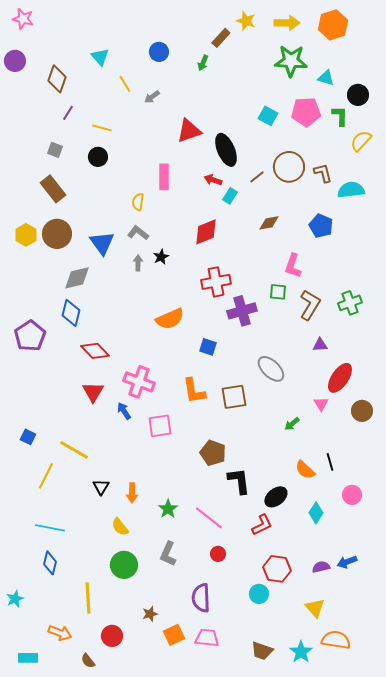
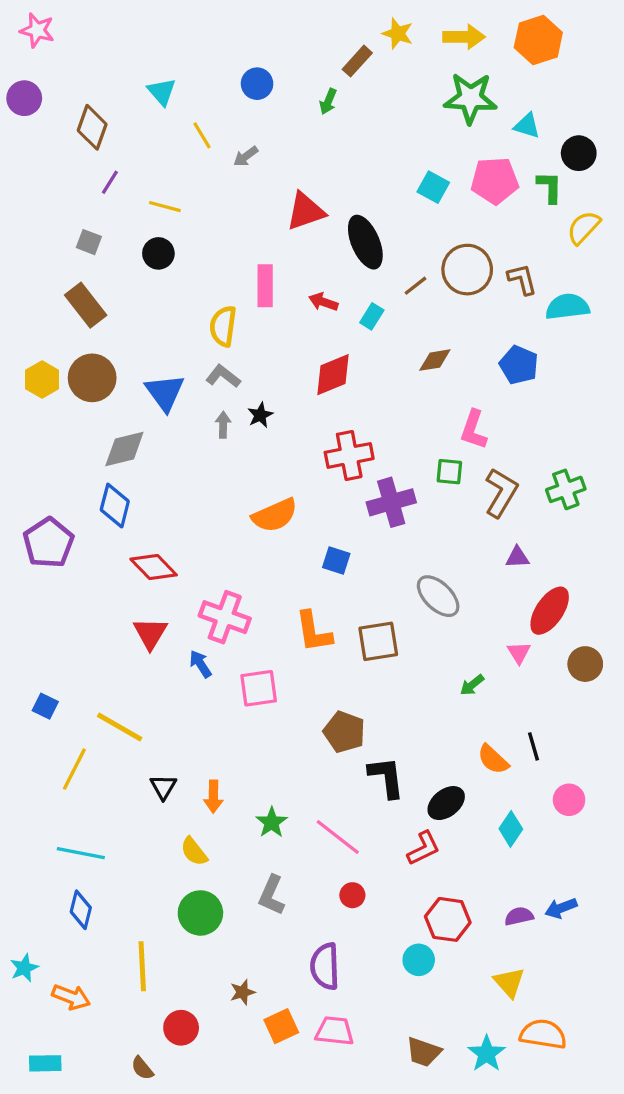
red arrow: (213, 180) -> (323, 302), moved
yellow semicircle: (138, 202) -> (223, 326), size x1.4
orange arrow: (60, 633) -> (71, 997), moved

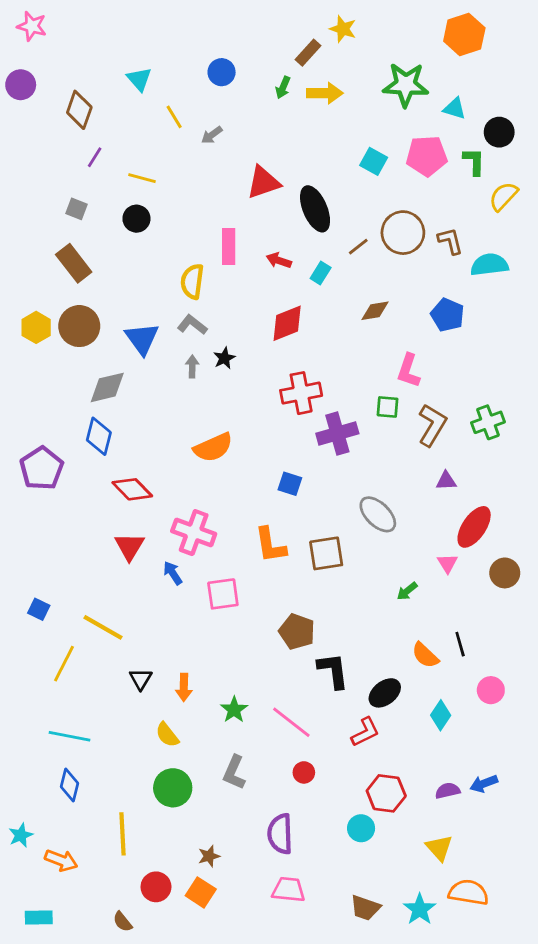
yellow arrow: (464, 37) -> (325, 93), moved
orange semicircle: (275, 515) -> (213, 447), moved
orange square: (281, 1026) -> (201, 892), moved, turned -32

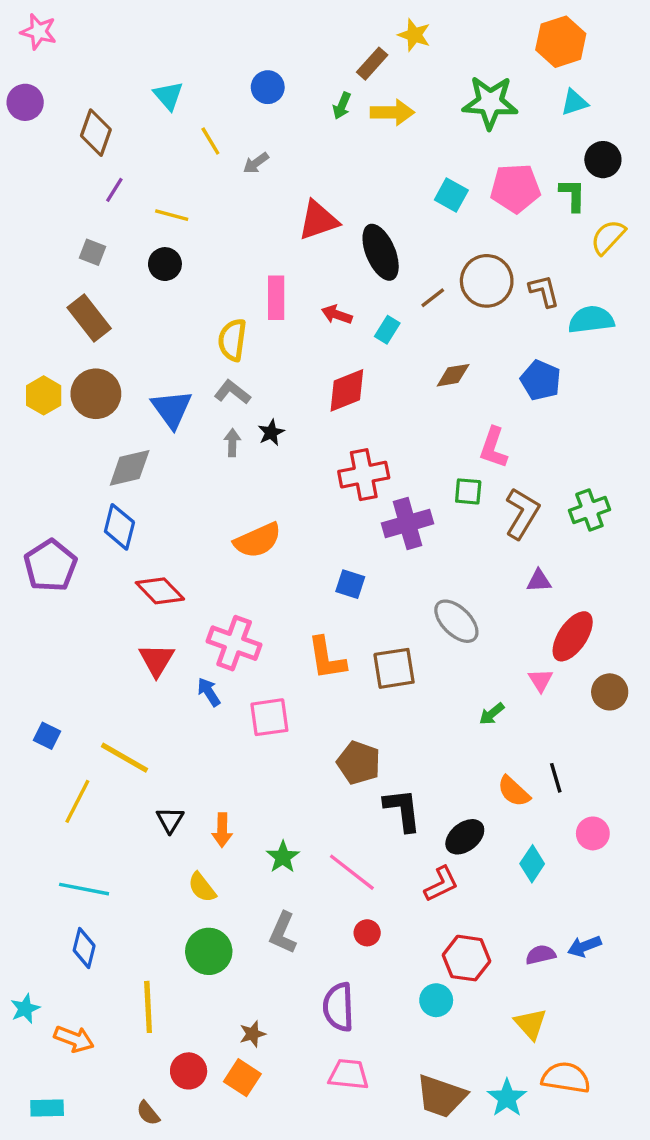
cyan triangle: (455, 108) -> (574, 102), moved, turned -35
brown trapezoid: (365, 908) -> (441, 1096), size x1.4

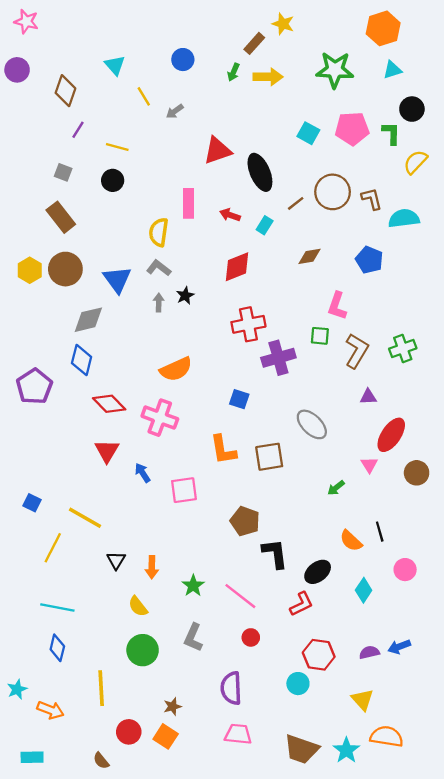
pink cross: (234, 643) -> (160, 418), moved

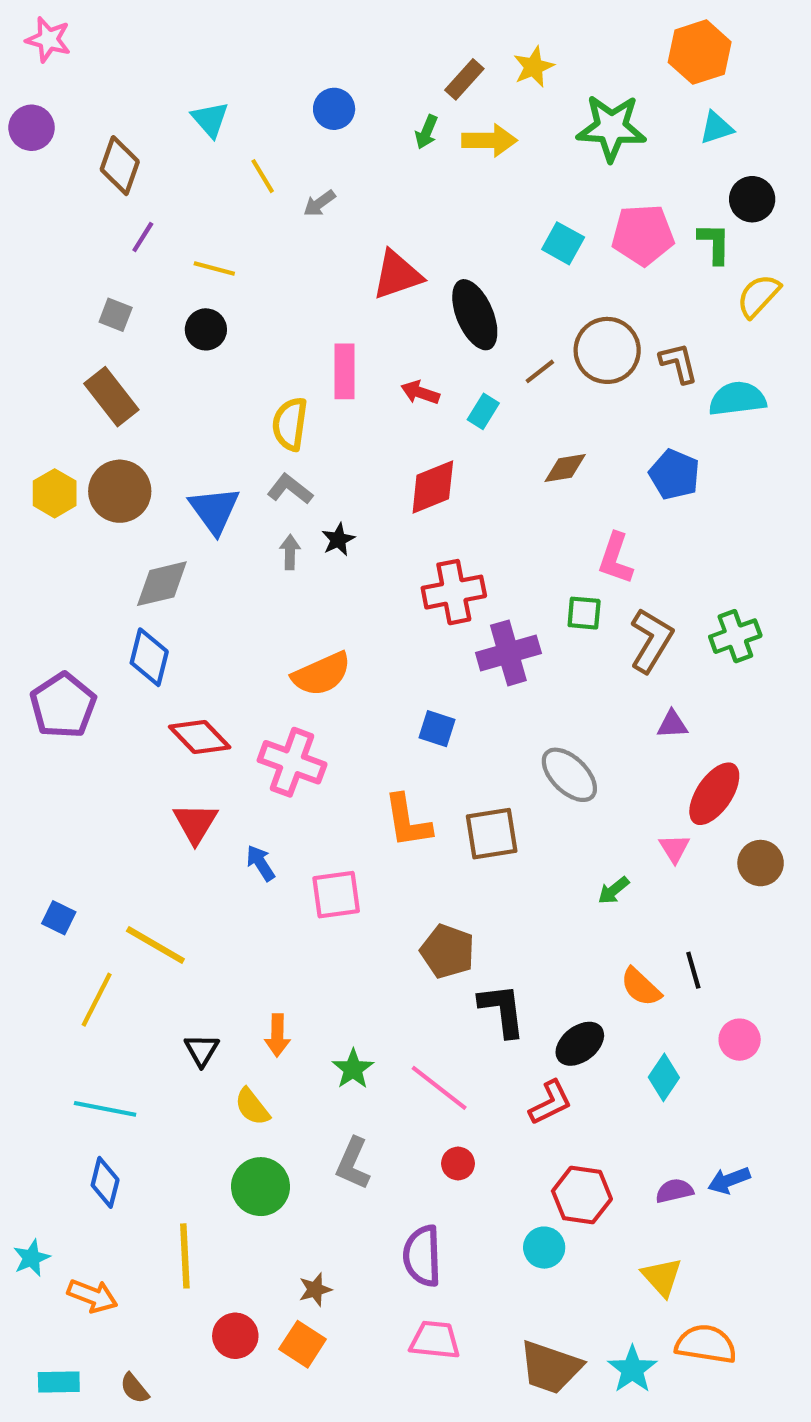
yellow star: (283, 24) -> (534, 67), moved, turned 30
black triangle: (116, 560) -> (202, 1050), moved
brown semicircle: (101, 761) -> (134, 1388), moved

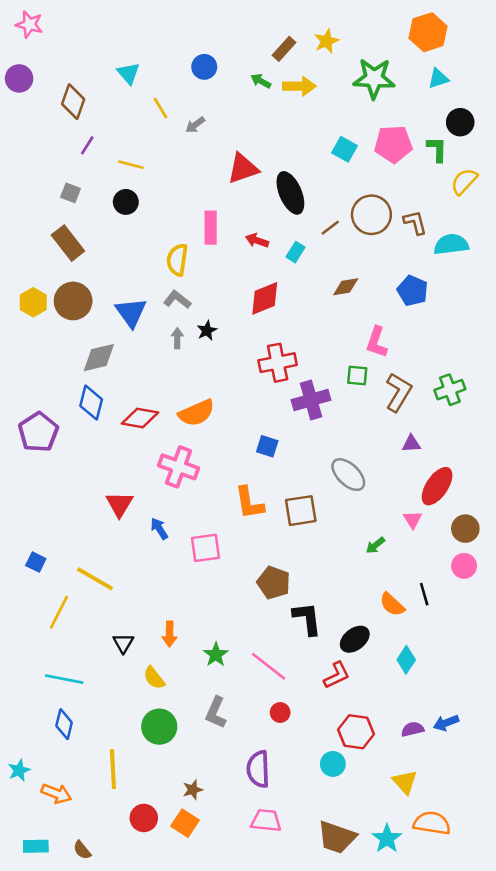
green arrow: (426, 132) -> (261, 81), turned 96
red diamond: (200, 737) -> (140, 418), moved, turned -36
pink circle: (740, 1040) -> (464, 566), moved

